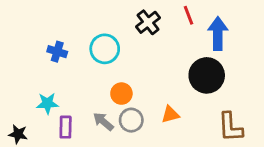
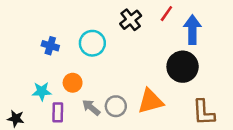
red line: (189, 15) -> (166, 14), turned 56
orange circle: (121, 94) -> (73, 83), moved
orange triangle: (170, 115) -> (150, 101), size x1.6

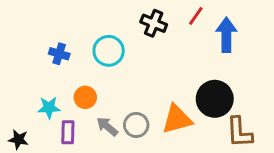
black cross: (131, 20) -> (154, 23), turned -30
black circle: (183, 67) -> (215, 99), moved

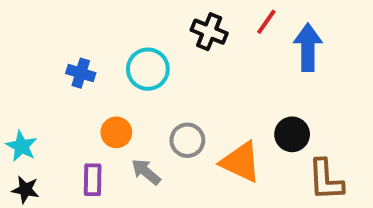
black circle: (215, 99) -> (292, 134), size x0.7
cyan star: (49, 108) -> (21, 146), moved, turned 30
orange triangle: (177, 119) -> (241, 162), turned 40
gray circle: (136, 125) -> (187, 140), moved

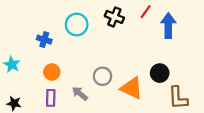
cyan circle: (148, 69) -> (77, 25), moved
orange circle: (116, 132) -> (52, 72), moved
cyan star: (21, 146) -> (12, 64), moved

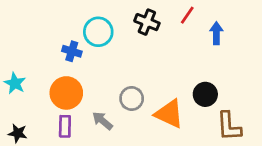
blue arrow: (168, 26) -> (216, 33), size x0.7
blue cross: (44, 40) -> (72, 51), moved
orange circle: (52, 72) -> (66, 93), size x1.5

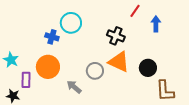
black cross: (147, 22) -> (116, 36), moved
orange triangle: (169, 114) -> (119, 62), moved
purple rectangle: (65, 126) -> (26, 80), moved

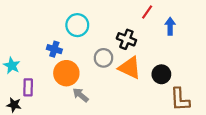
blue cross: (52, 37) -> (54, 49), moved
orange circle: (48, 67) -> (66, 73), moved
gray circle: (95, 71) -> (103, 58), moved

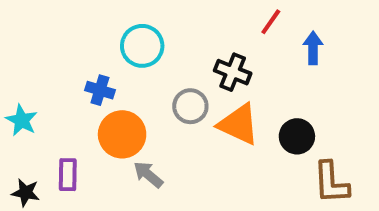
purple rectangle: (28, 87) -> (68, 175), moved

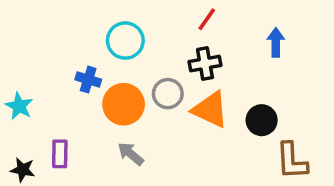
red line: (271, 22) -> (207, 19), moved
black cross: (233, 72) -> (205, 64), turned -32
orange circle: (122, 134) -> (124, 104), moved

